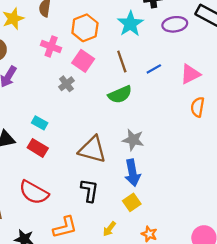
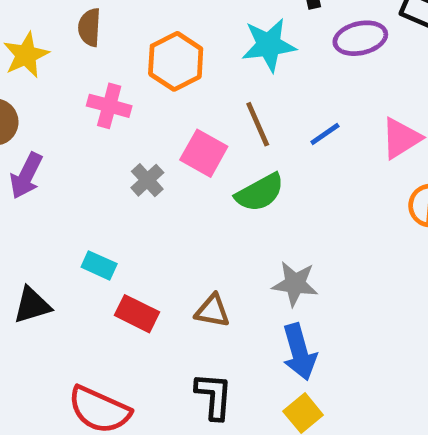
cyan star: (130, 24) -> (269, 45), turned 30
pink square: (83, 61) -> (204, 153), moved
red rectangle: (38, 148) -> (137, 314), moved
brown triangle: (92, 149) -> (212, 311), size x0.6

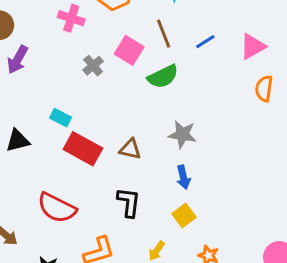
red rectangle: (137, 314) -> (83, 149), size x1.4
blue arrow: (299, 352) -> (183, 177), size x0.7

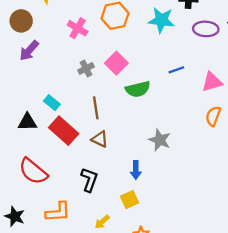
brown line: (164, 34) -> (96, 108), moved
gray star: (182, 134) -> (160, 140), moved
black triangle: (18, 141) -> (27, 122), moved

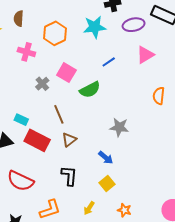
blue line: (176, 70) -> (109, 62), moved
pink triangle: (212, 82) -> (145, 55), moved
brown triangle: (100, 139) -> (69, 140), turned -49
blue arrow: (136, 170) -> (106, 158), turned -35

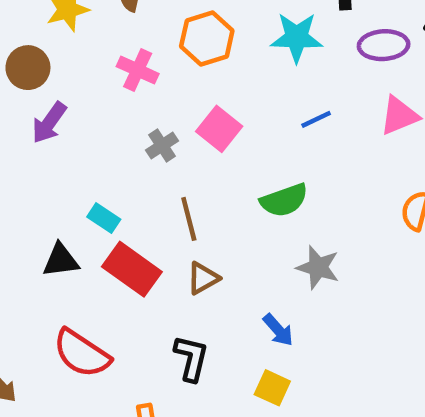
green semicircle: (90, 90) -> (284, 200), moved
yellow square: (107, 184) -> (272, 388), turned -35

